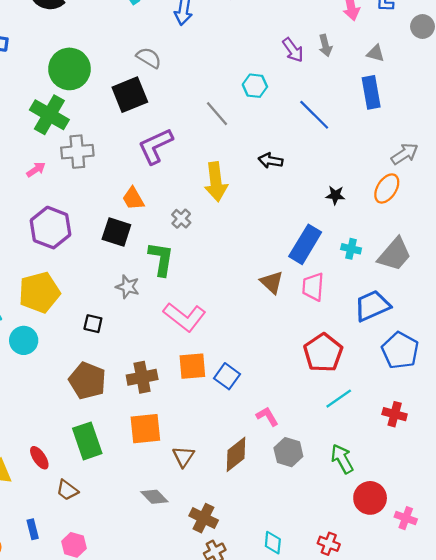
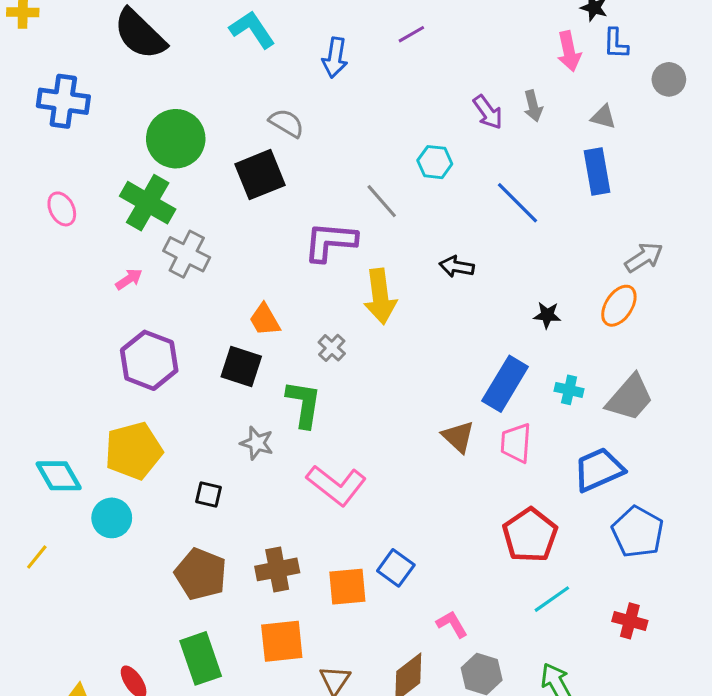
purple L-shape: (156, 146) -> (330, 242), moved, turned 30
gray cross: (77, 152) -> (187, 254), turned 32
orange square: (192, 366) -> (347, 587), moved

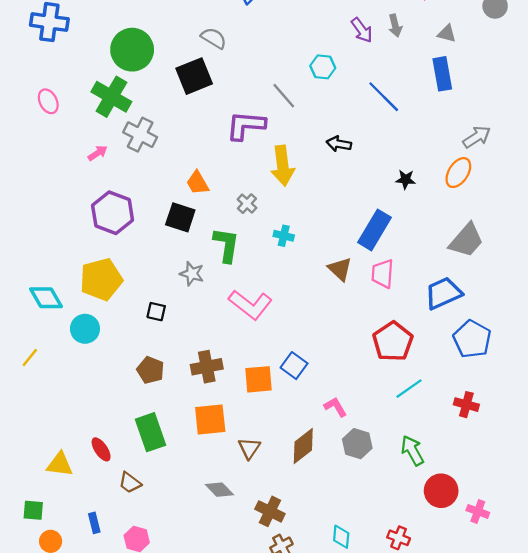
cyan cross: (569, 390) -> (284, 236), moved
brown pentagon: (201, 574) -> (150, 370), size x0.7

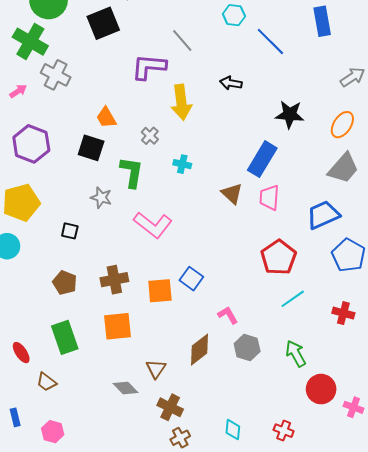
cyan hexagon: (323, 67) -> (234, 15), moved
orange ellipse: (458, 173) -> (342, 125), moved
black star: (405, 179) -> (290, 114), size x1.6
brown triangle: (249, 448) -> (156, 369), moved

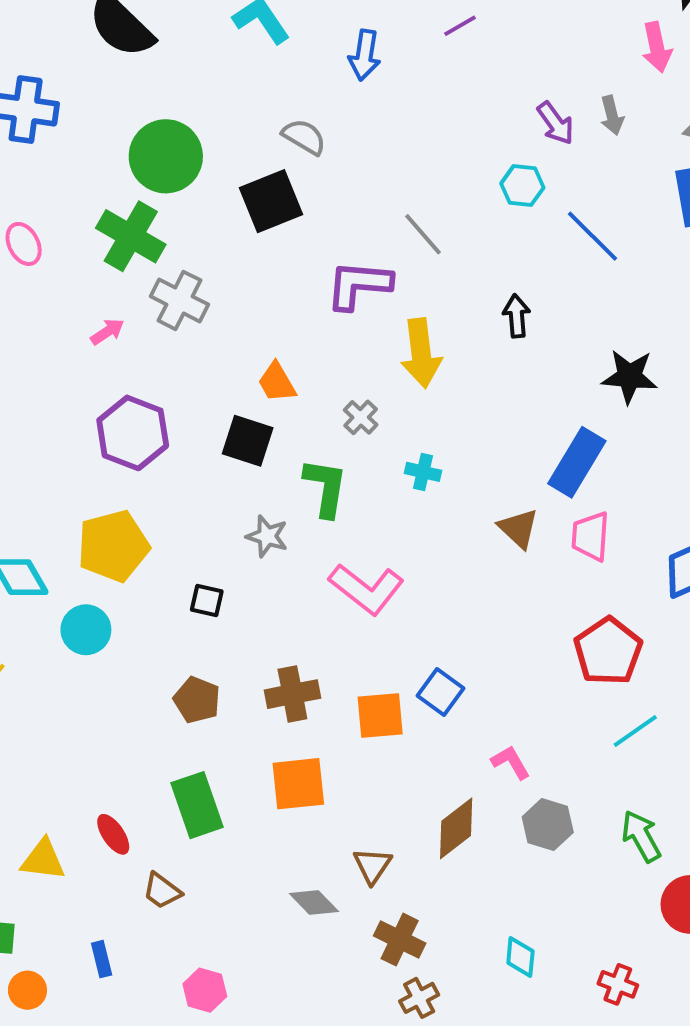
black arrow: (231, 83) -> (517, 316), turned 75
cyan diamond: (233, 430) -> (520, 957), moved
pink hexagon: (53, 432) -> (205, 990), moved

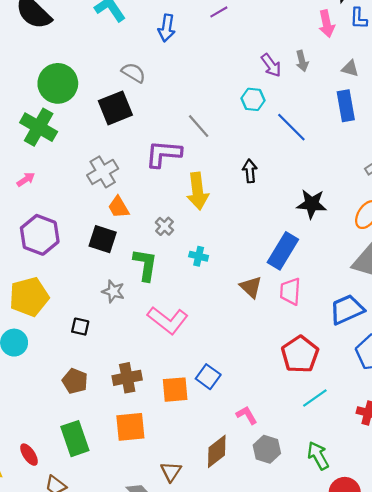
gray cross: (179, 300) -> (103, 172), moved, turned 32

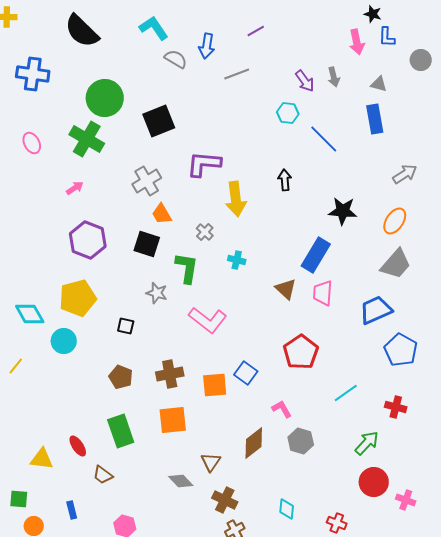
gray semicircle: (134, 73) -> (176, 59), moved
gray line: (199, 126) -> (237, 74), moved, turned -70
red pentagon: (300, 354) -> (301, 352), moved
green arrow: (318, 456) -> (367, 443), moved, turned 72

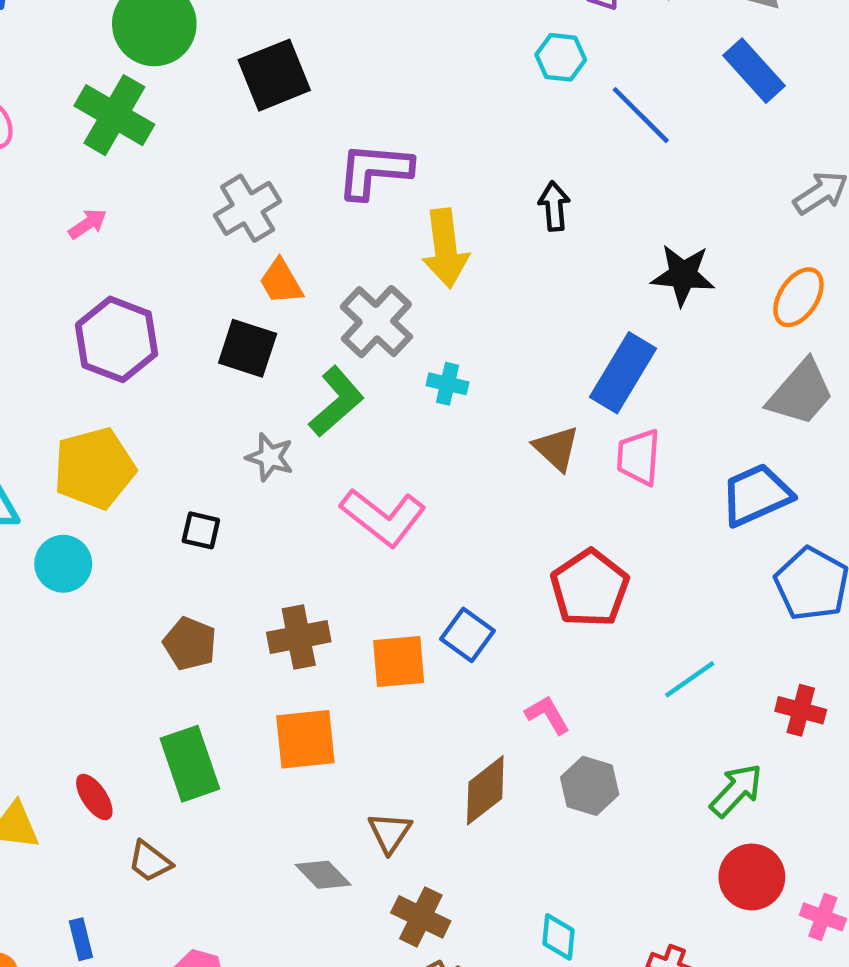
blue rectangle: (375, 119) -> (754, 71), turned -32
gray cross: (205, 232) -> (376, 322), size x1.8
green L-shape: (187, 268) -> (336, 402), turned 40

